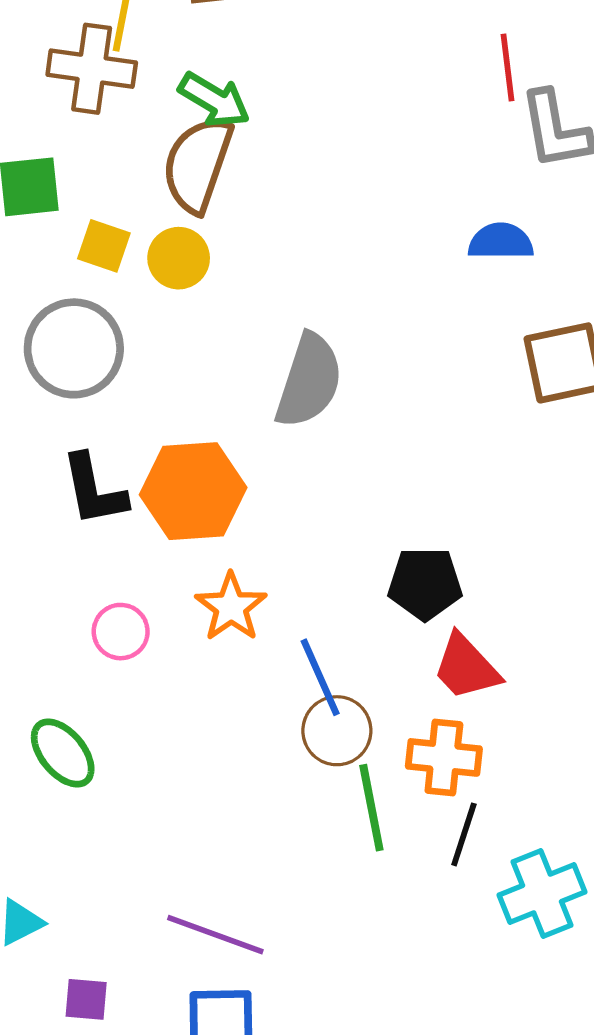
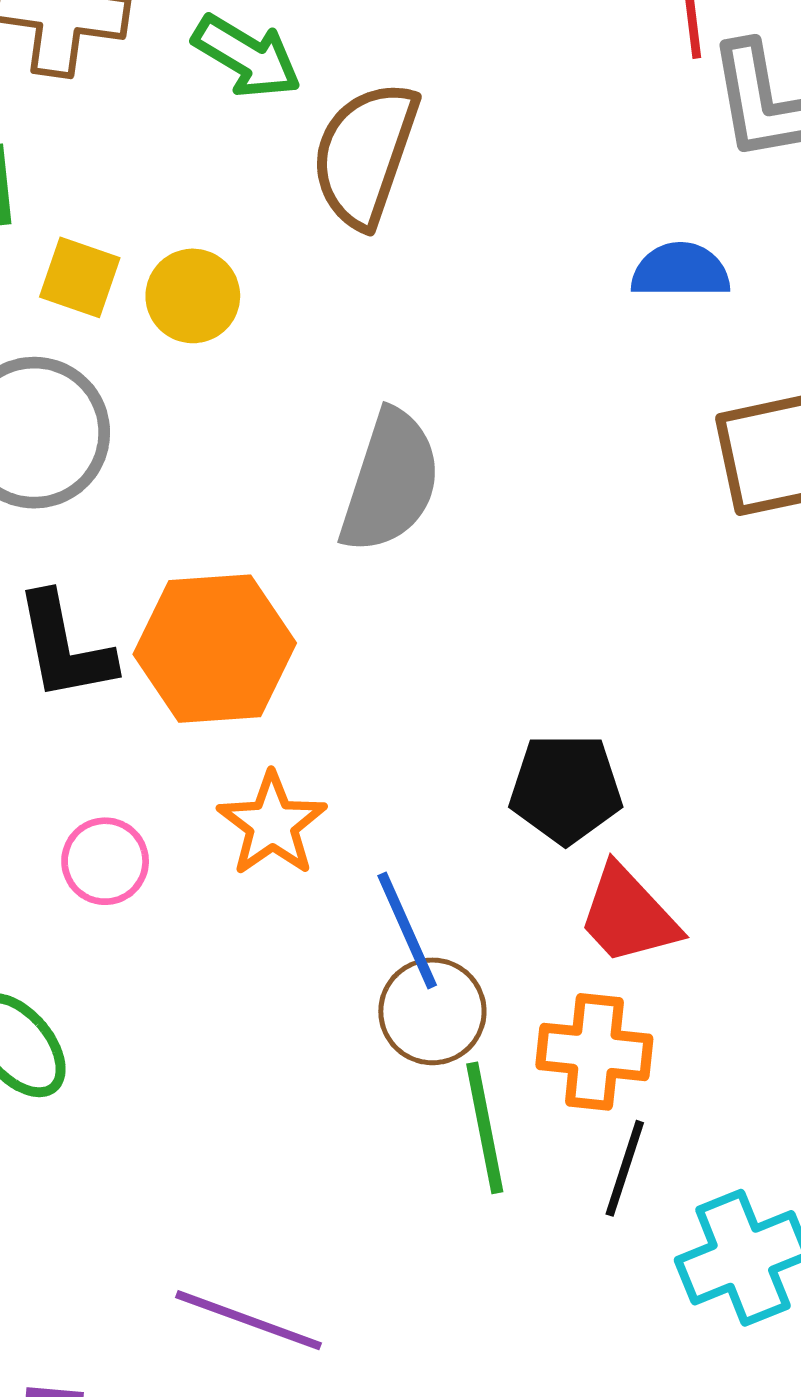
brown semicircle: (198, 165) -> (365, 154), moved

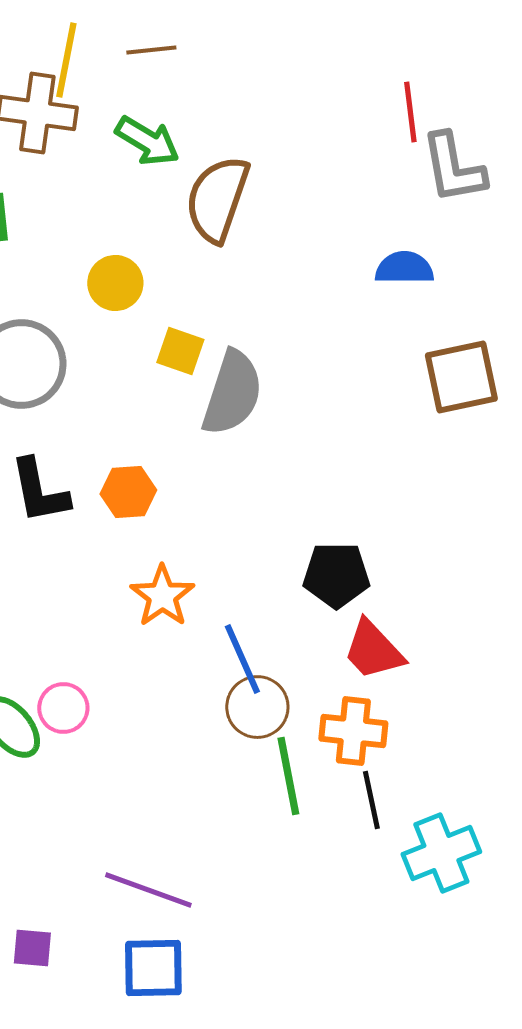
yellow square: (80, 277) -> (180, 351), moved
orange hexagon: (215, 649) -> (128, 492), size x0.6
pink circle: (105, 861) -> (63, 708), moved
black line: (625, 1168) -> (371, 800), turned -30

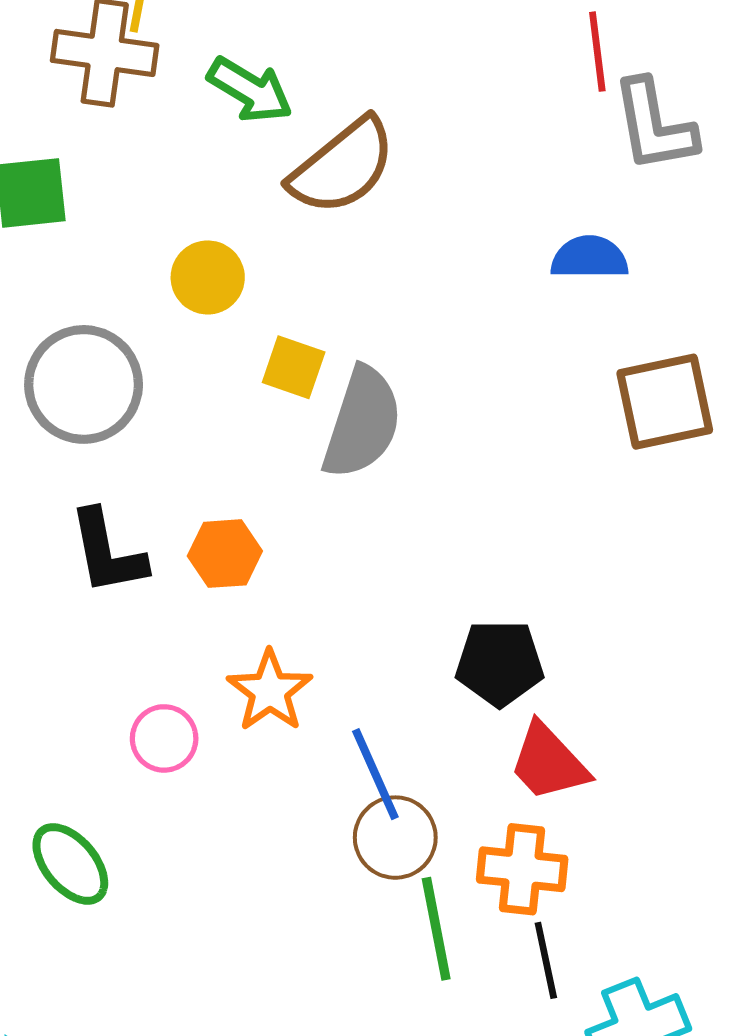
brown semicircle: (217, 199) -> (342, 167), turned -148
pink circle: (63, 708) -> (164, 738), moved

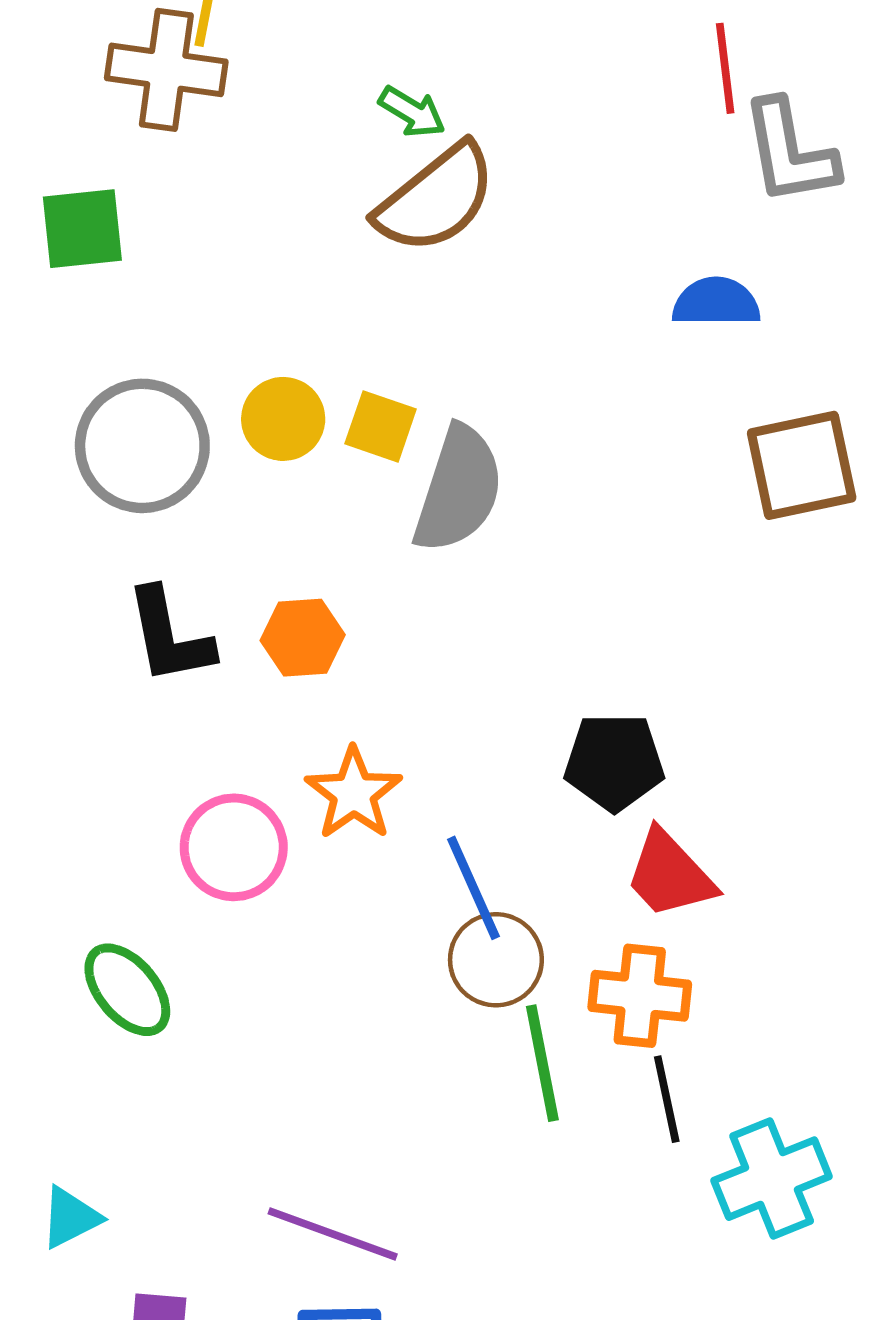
green arrow: (250, 90) -> (412, 112), moved, size x0.7
yellow circle: (208, 277) -> (283, 419), moved
pink circle: (164, 738) -> (234, 847), size x1.4

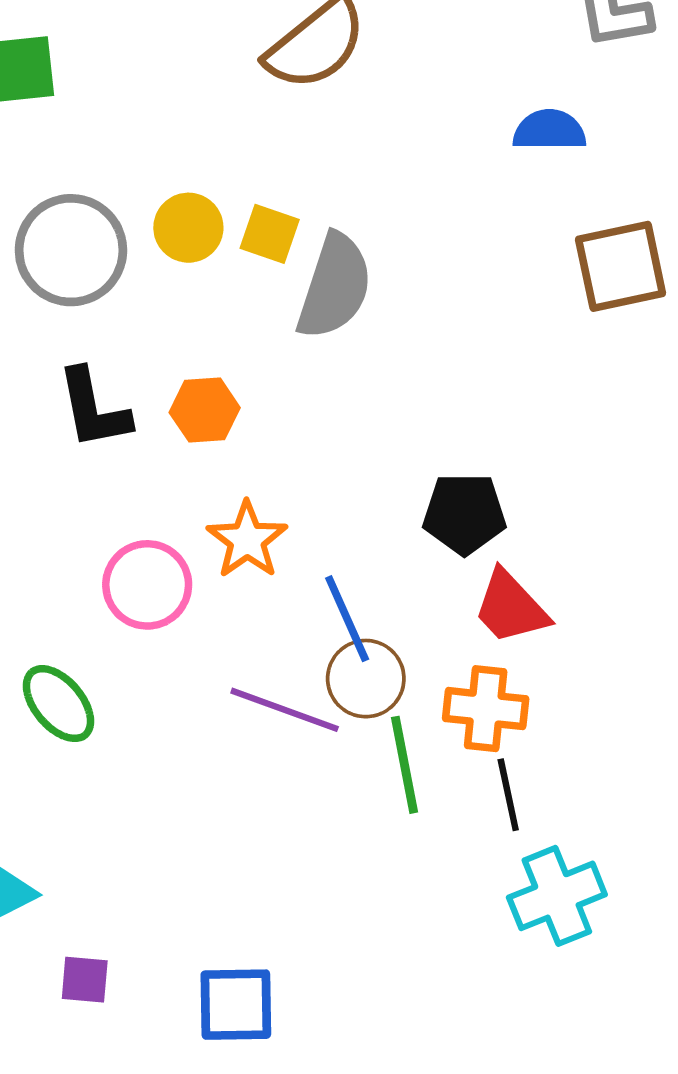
cyan cross: (772, 1179) -> (557, 896), moved
purple line: (333, 1234) -> (285, 710), moved

